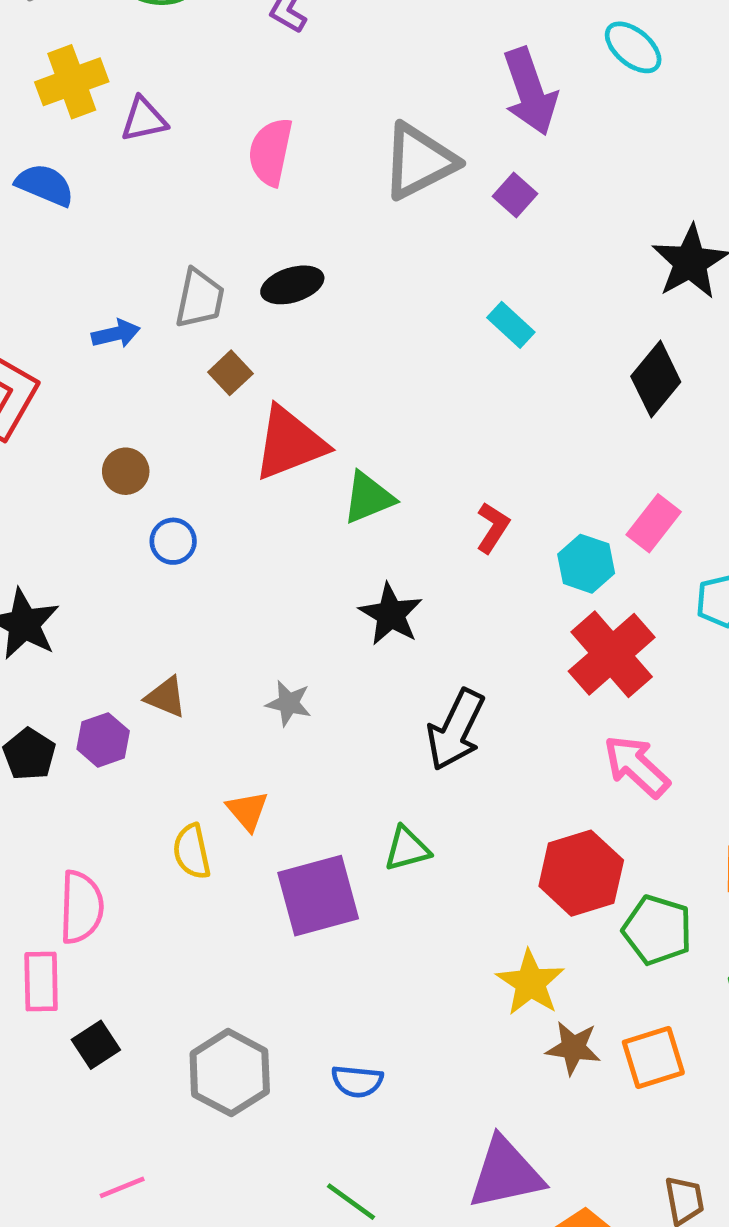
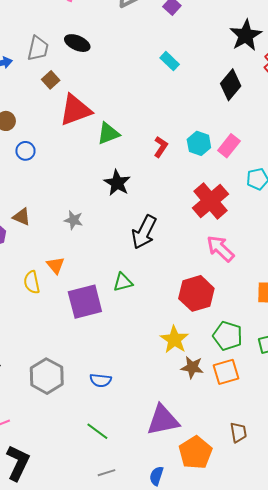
black ellipse: (292, 285) -> (77, 43), turned 40
cyan hexagon: (586, 564) -> (199, 143), moved
green pentagon: (657, 930) -> (228, 336), moved

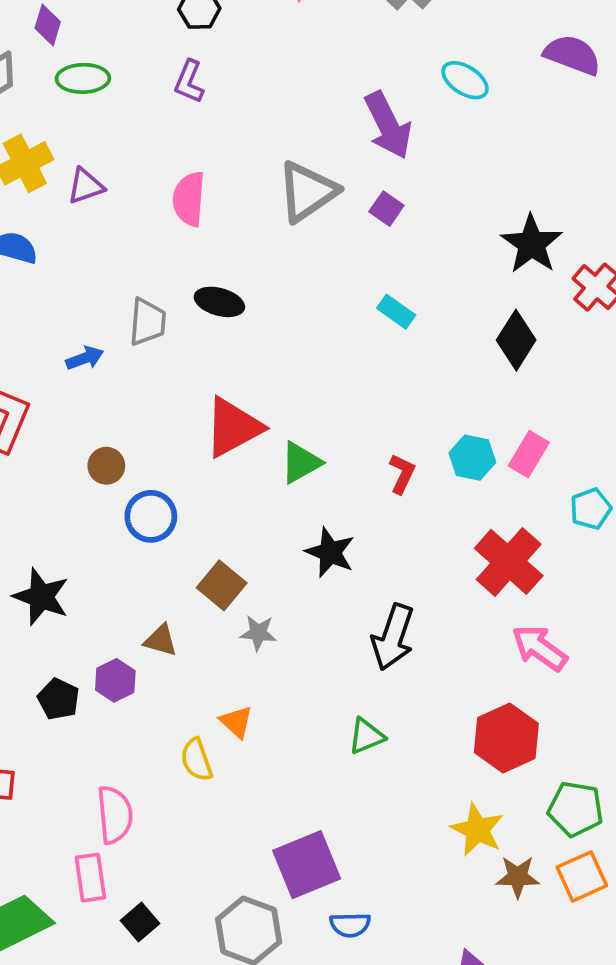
brown square: (51, 80) -> (222, 585), moved, size x1.4
blue circle: (25, 151) -> (151, 516), size x1.4
purple square: (85, 302) -> (307, 865), moved

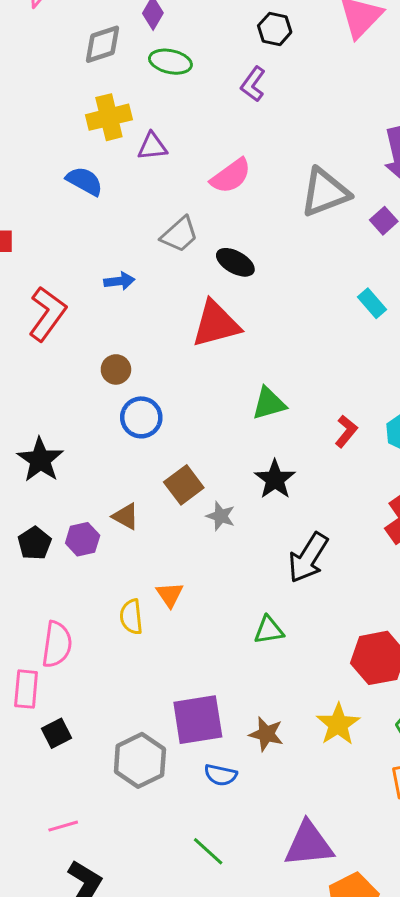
pink semicircle: (189, 199) -> (231, 176), turned -144
gray trapezoid: (148, 322) -> (180, 234), moved, turned 30
red triangle: (233, 427) -> (216, 324), moved
gray star: (258, 633) -> (221, 516), moved
brown star: (518, 877) -> (266, 734), moved

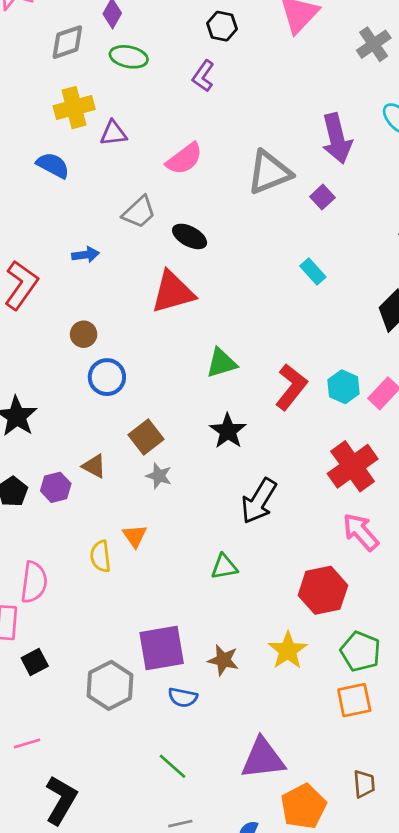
red L-shape: (346, 431) -> (291, 387), size x1.6
gray star: (221, 516) -> (159, 476), moved
pink line: (63, 826) -> (27, 743), moved

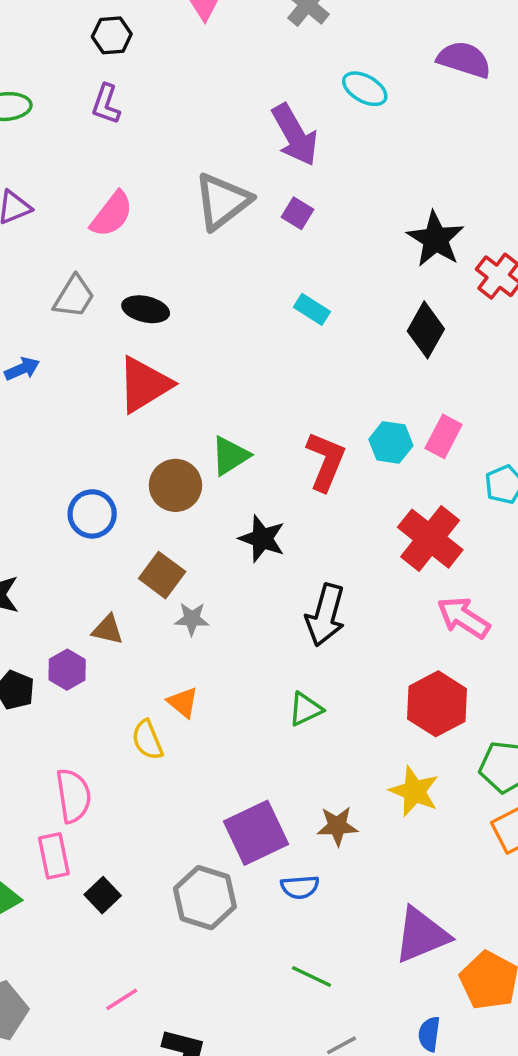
brown circle: (84, 334) -> (175, 485), moved, size x1.5

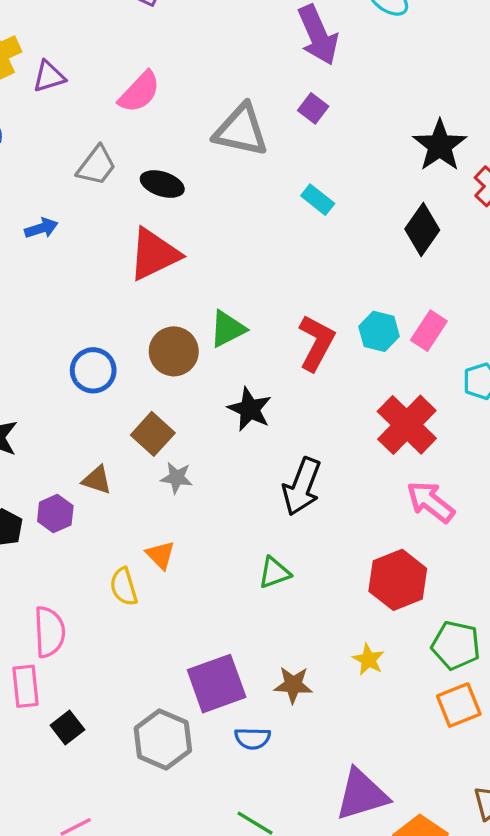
gray triangle: (222, 201) -> (241, 130), moved, turned 44
yellow star: (414, 791) -> (368, 660), size x0.7

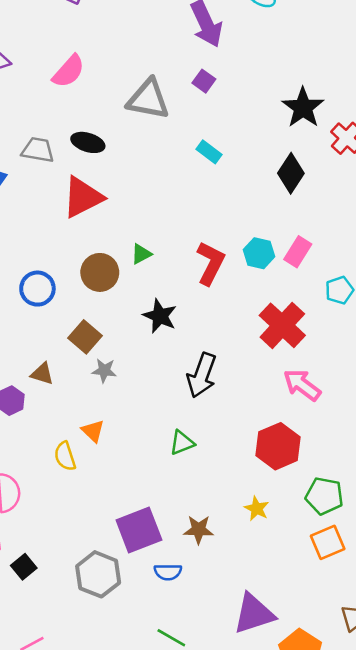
gray trapezoid: (96, 166) -> (38, 150), moved, turned -116
green triangle: (228, 329) -> (141, 254), size x0.7

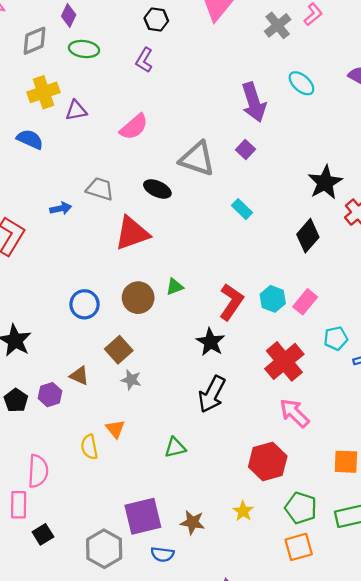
black ellipse: (88, 142) -> (157, 189), moved
black star: (160, 316) -> (211, 342), moved
green triangle: (182, 443) -> (175, 447), moved

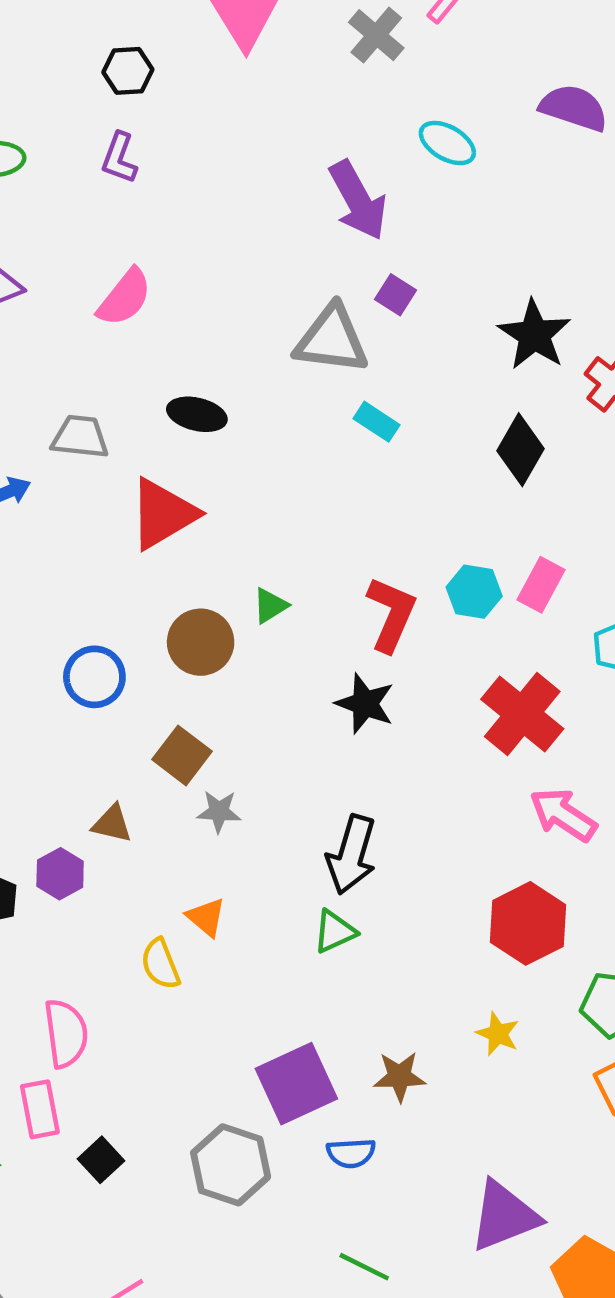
purple square: (246, 150) -> (396, 295), moved
gray triangle: (197, 159) -> (332, 340), moved
black arrow: (212, 394) -> (351, 855), moved

